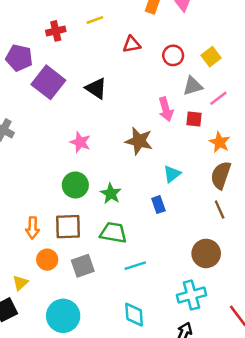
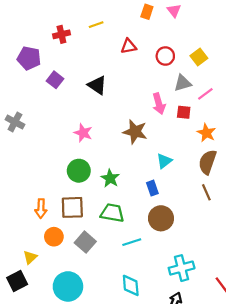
purple square: (48, 82) -> (55, 80), size x0.6
brown circle: (206, 253) -> (161, 218), moved
gray square: (83, 266) -> (85, 242), turned -30

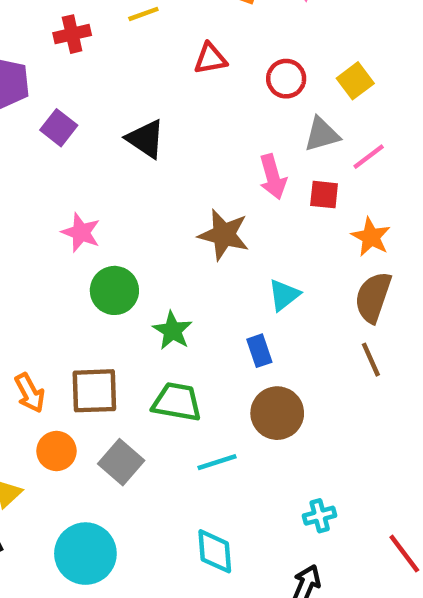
pink star: (83, 133) -> (81, 232), moved
green circle: (79, 171) -> (114, 290), moved
orange arrow: (41, 209) -> (30, 393), turned -30
cyan cross: (182, 268) -> (320, 516), size x0.6

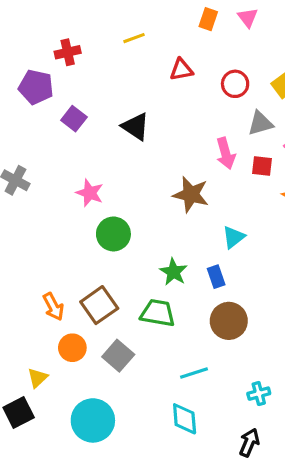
red cross: (72, 34) -> (68, 52), moved
green star: (172, 331) -> (173, 272), moved
brown square: (94, 391) -> (99, 305), turned -33
cyan line: (217, 462) -> (194, 373), moved

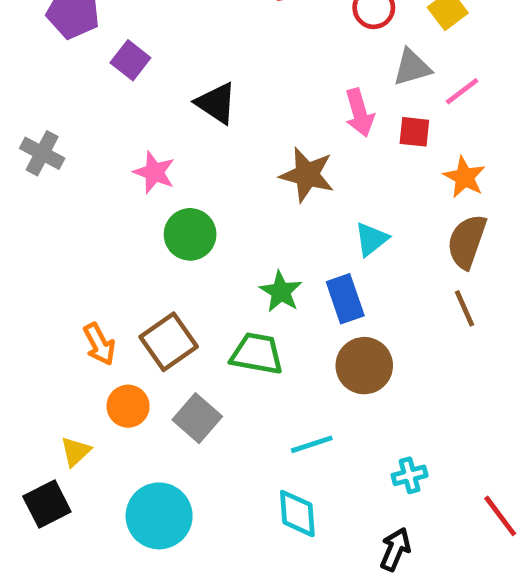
black triangle: (136, 127) -> (216, 103), moved
blue rectangle: (216, 277) -> (345, 299), size x1.4

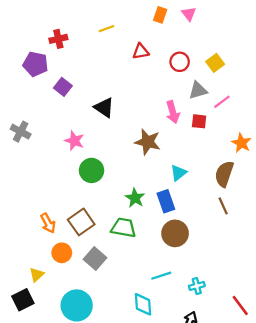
orange star: (464, 177) -> (241, 143), moved
cyan line: (312, 444) -> (161, 276), moved

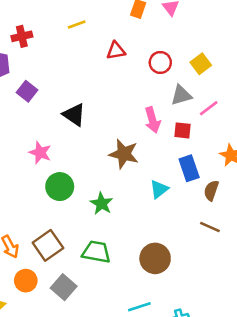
brown semicircle: (224, 174) -> (211, 190), size x0.7
green star: (135, 198) -> (102, 204), moved
blue rectangle: (166, 201) -> (189, 168), moved
brown line: (223, 206) -> (210, 227), turned -42

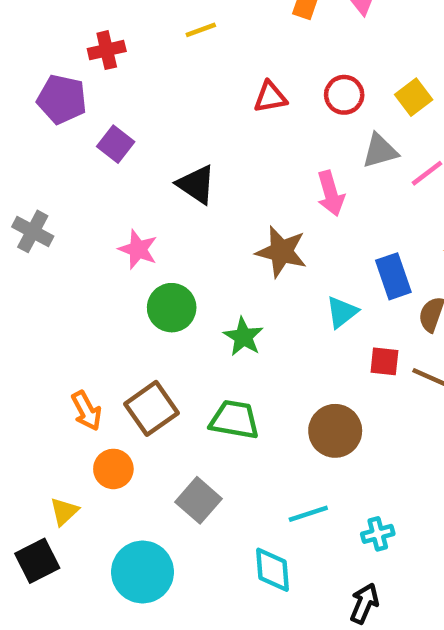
red triangle: (116, 51) -> (270, 97), moved
red square: (183, 130) -> (384, 361), moved
gray square: (64, 287) -> (199, 500), moved

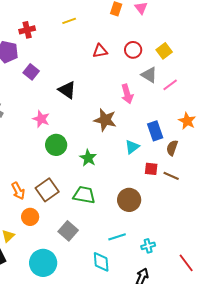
gray triangle: (380, 151) -> (149, 75), turned 48

